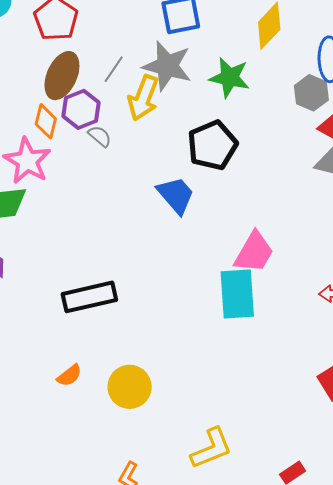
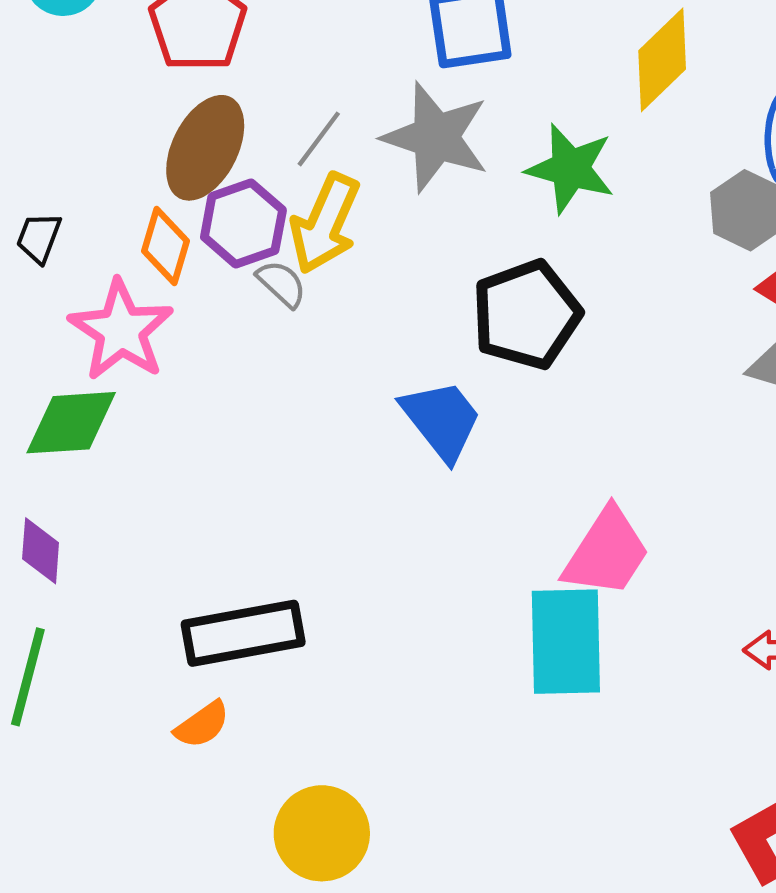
yellow arrow: (143, 98) -> (325, 223), moved
orange semicircle: (69, 375) -> (202, 725), moved

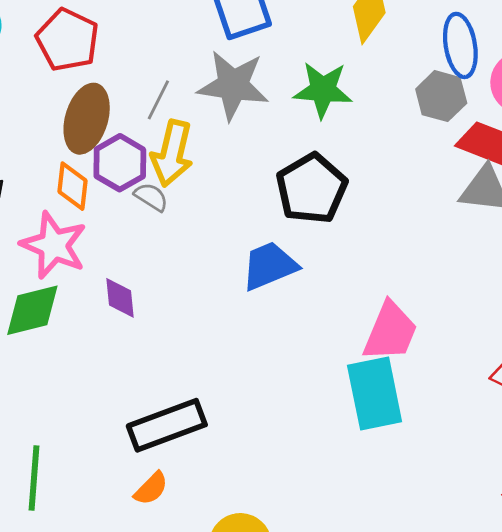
blue trapezoid: (442, 420) -> (269, 266), turned -64
purple diamond: (41, 551) -> (120, 298), moved

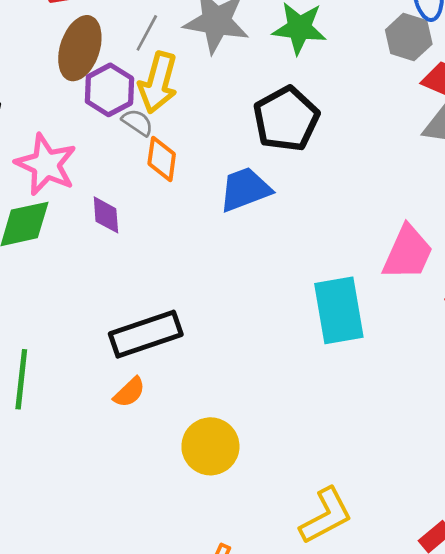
orange diamond: (72, 186) -> (162, 159), moved
pink trapezoid: (390, 332) -> (408, 253), moved

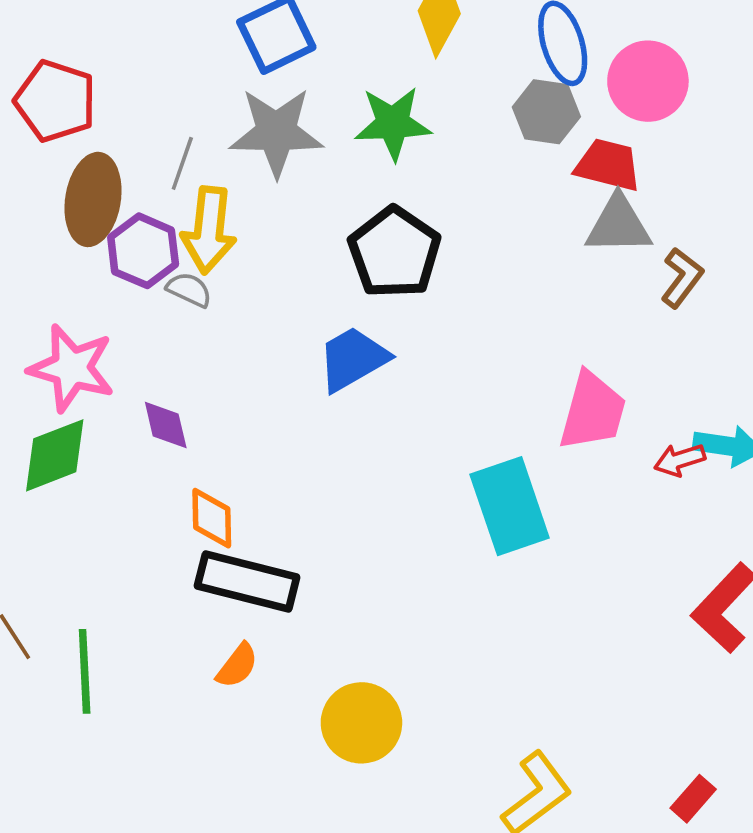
orange diamond: (162, 159) -> (212, 518), moved
black rectangle: (146, 334) -> (247, 581), turned 42

